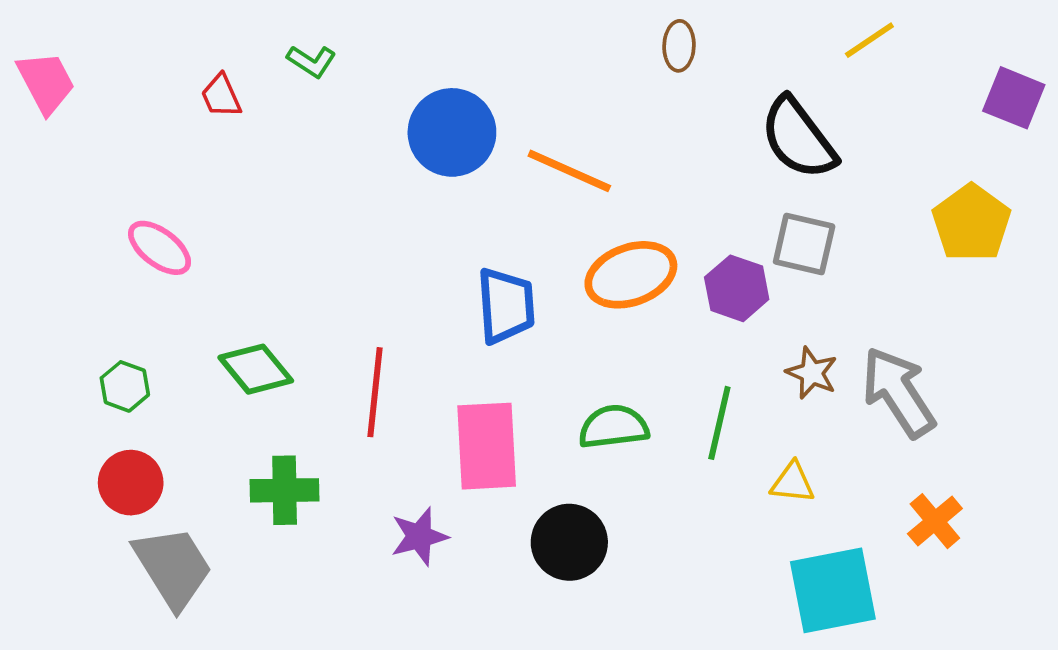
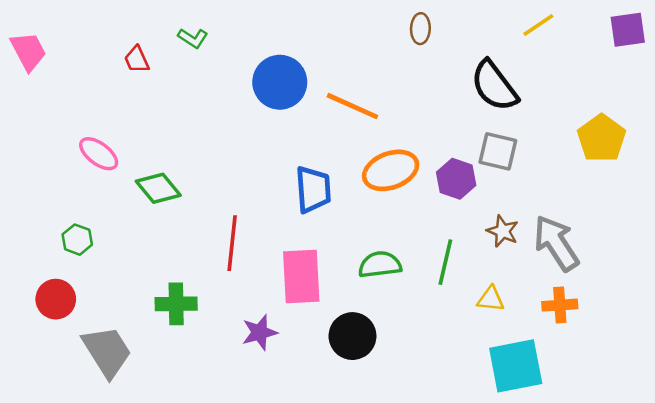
purple square: (1014, 98) -> (628, 30), moved, turned -30
green diamond: (256, 369) -> (158, 188), moved
red circle: (131, 483) -> (56, 299), moved
orange cross: (935, 521) -> (560, 305), moved, turned 36

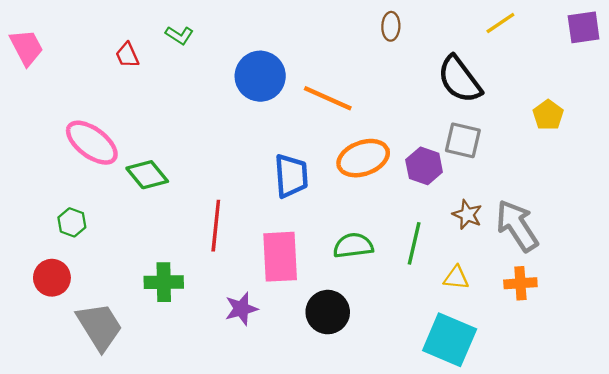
yellow pentagon: (602, 138) -> (548, 115), moved, size x0.7
pink ellipse: (99, 154) -> (92, 143), size x1.4
cyan square: (516, 366) -> (450, 340), moved, turned 34

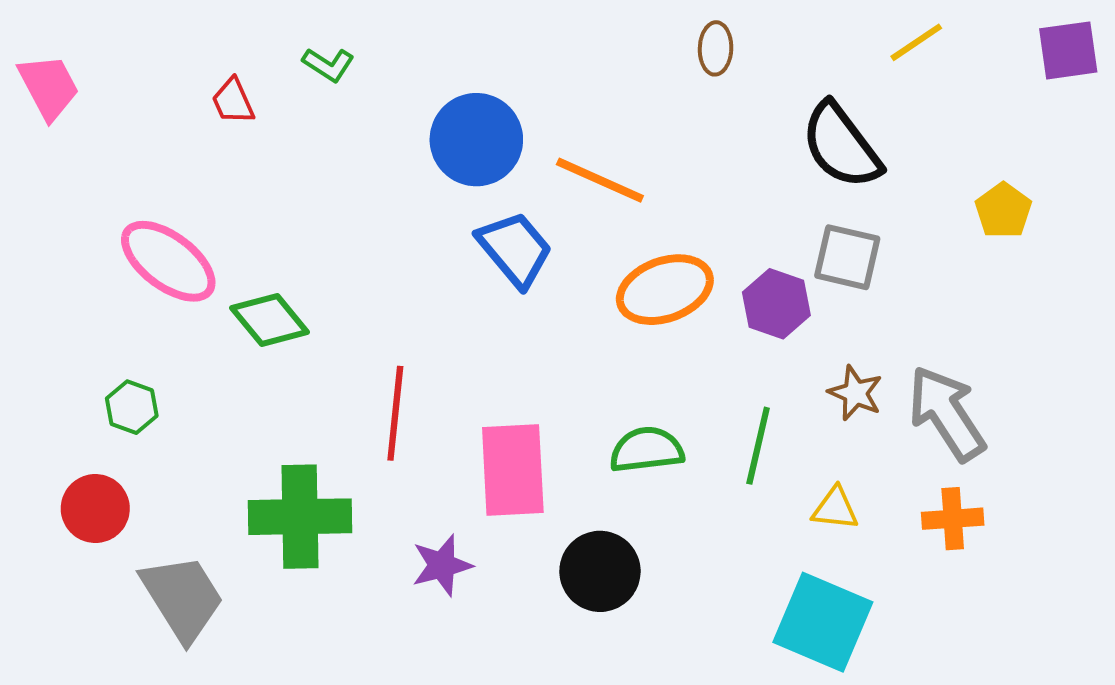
blue trapezoid: (291, 176) -> (515, 249), moved, turned -36
green cross: (164, 282) -> (300, 517), size x1.4

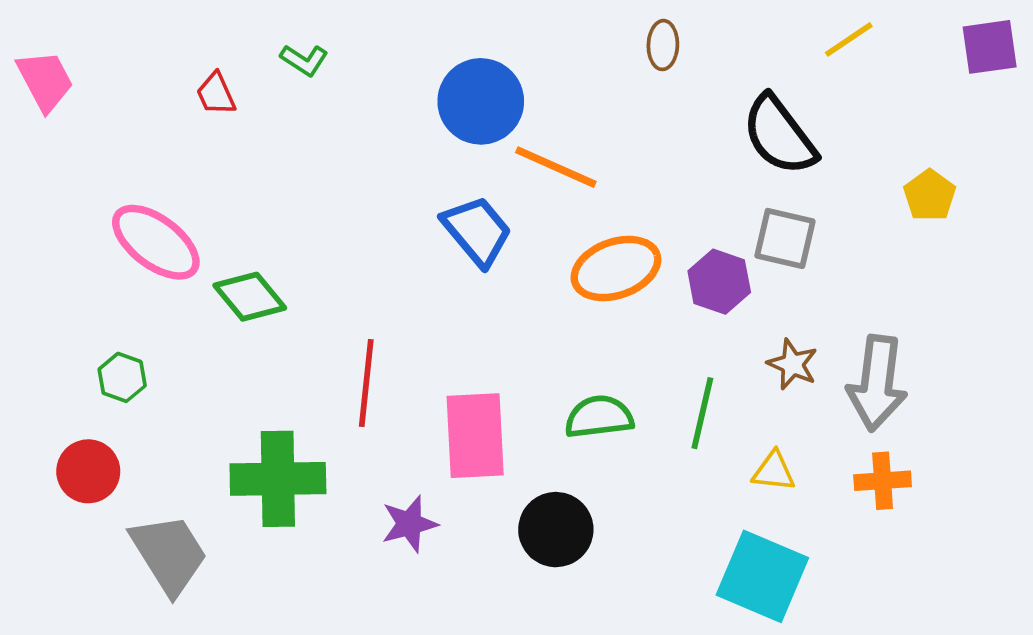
blue circle: (476, 140) -> (481, 101), moved
gray arrow: (947, 413) -> (877, 383), turned -140

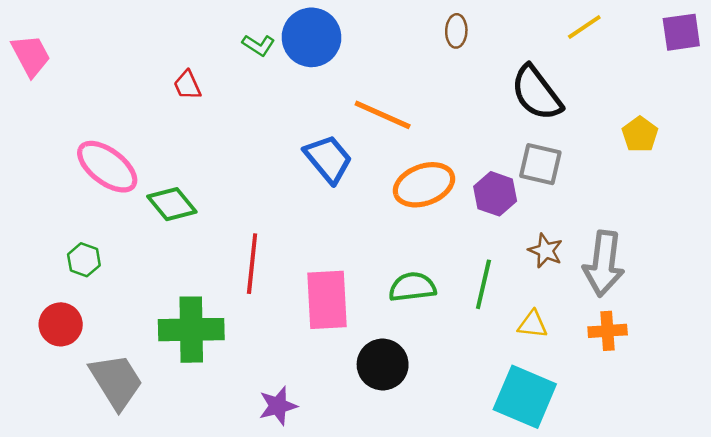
green L-shape: (304, 60) -> (258, 45), moved
red trapezoid: (216, 94) -> (187, 85), moved
blue circle: (481, 101) -> (311, 37), moved
purple star: (409, 524) -> (278, 406), moved

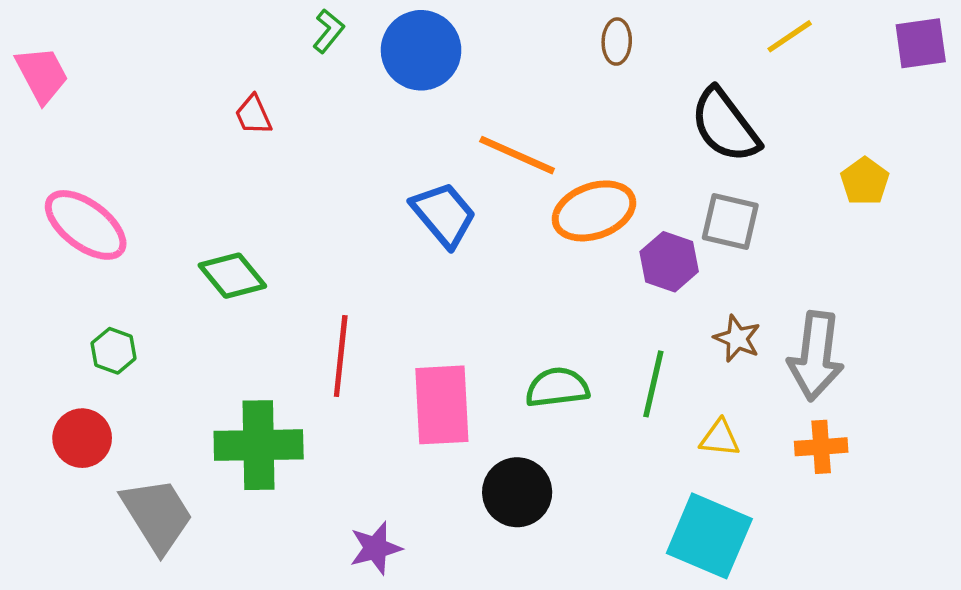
green L-shape: (258, 45) -> (328, 31), moved, turned -84
pink ellipse: (107, 167) -> (86, 225), moved
orange ellipse: (424, 185) -> (594, 211), moved

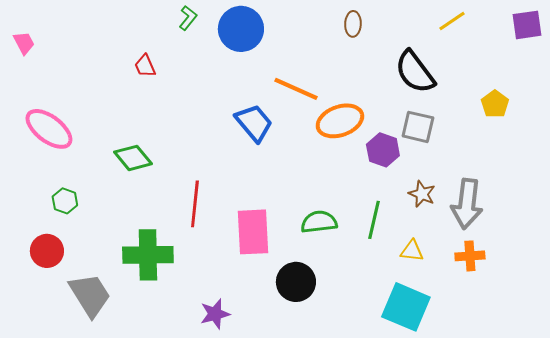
pink trapezoid: (42, 75) -> (24, 43), size x0.7

